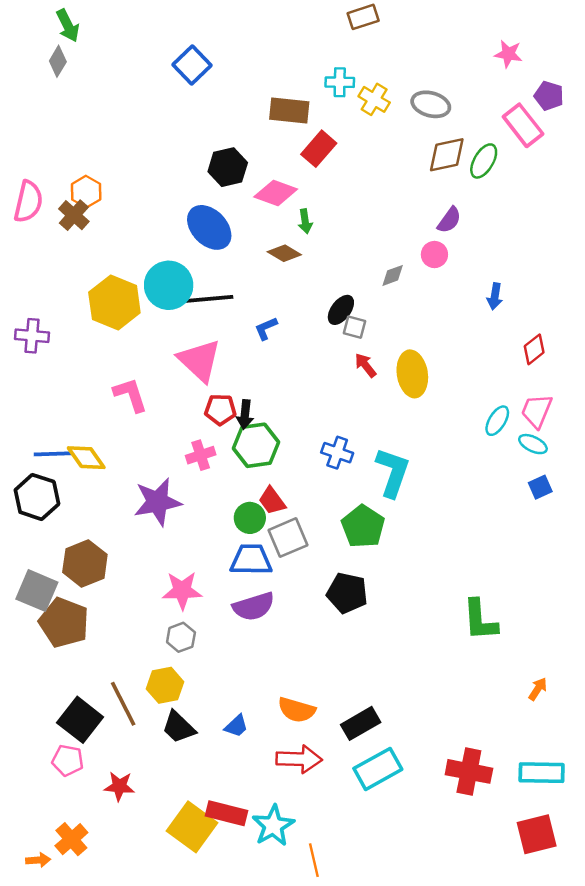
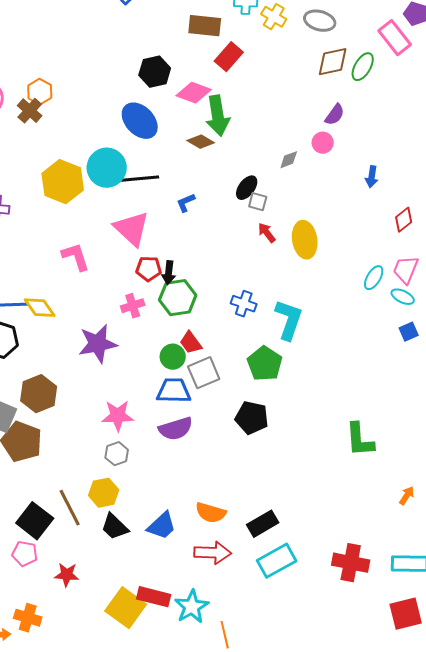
green arrow: (305, 221) -> (218, 116), size x2.0
blue trapezoid: (236, 726) -> (162, 526), size x1.5
orange cross: (71, 839) -> (28, 618), turned -32

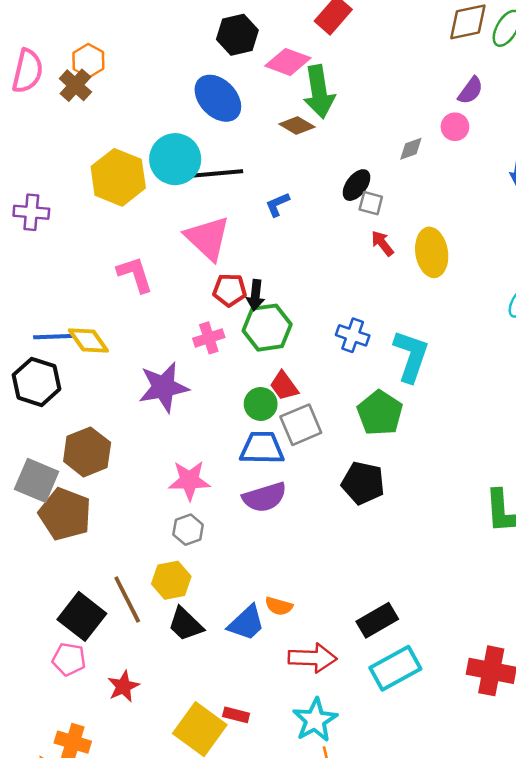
orange semicircle: (211, 513) -> (279, 606), moved, size x0.7
red star: (67, 575) -> (123, 686), turned -30
red rectangle: (154, 597) -> (236, 715), size x0.6
cyan star: (192, 607) -> (315, 720), moved

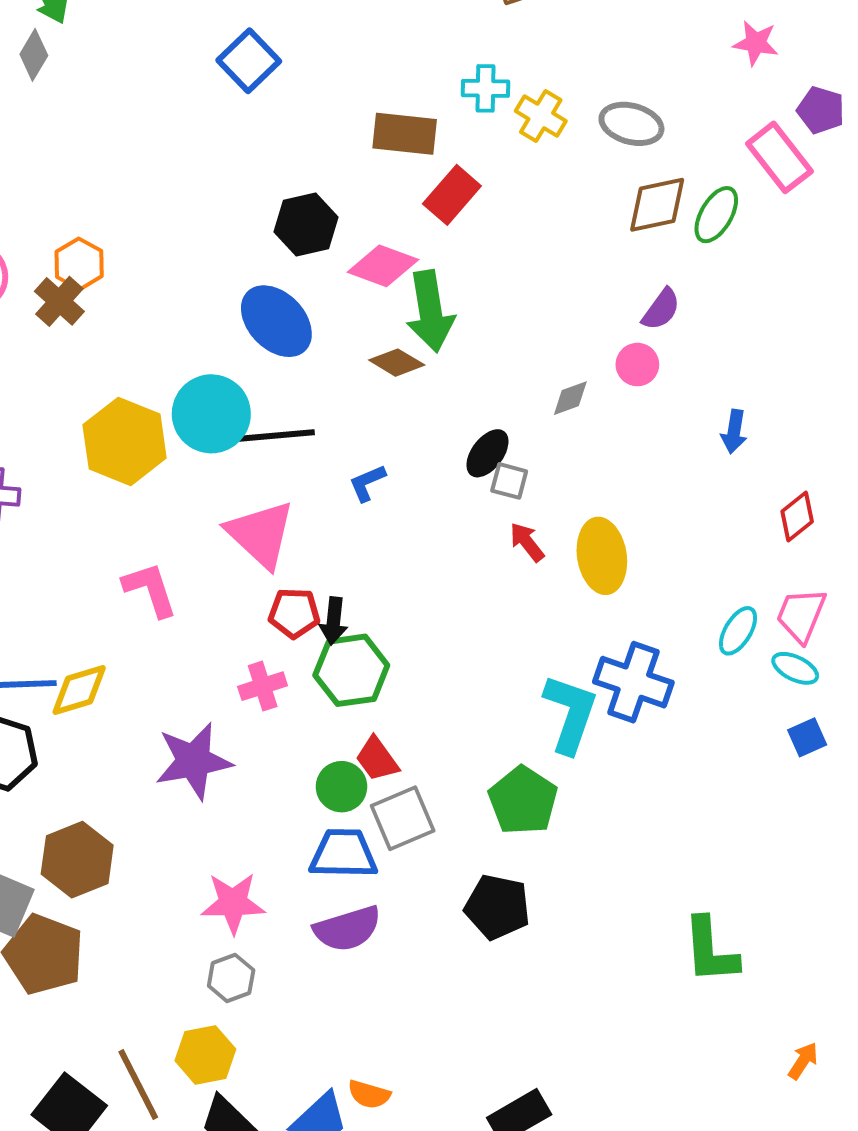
blue cross: (353, 335) -> (633, 682), moved, size x1.5
yellow diamond: (88, 340) -> (79, 690), turned -72

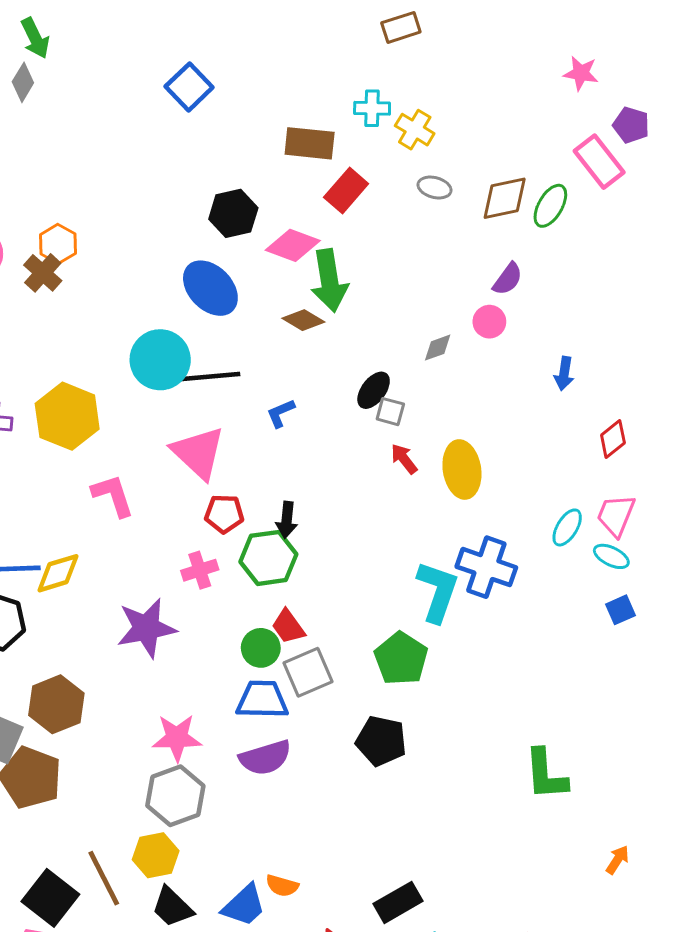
gray ellipse: (631, 124) -> (435, 188), moved, size x0.7
yellow hexagon: (125, 441) -> (67, 416), moved
black arrow: (334, 621) -> (287, 520), moved
gray hexagon: (231, 978) -> (175, 796), size x1.6

